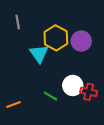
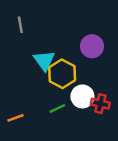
yellow hexagon: (56, 38) -> (62, 74), moved
green line: (51, 96) -> (57, 108), turned -56

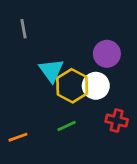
white circle: (82, 96) -> (96, 86), moved

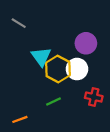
gray line: (23, 29) -> (19, 23), turned -48
orange line: (18, 137) -> (20, 119), moved

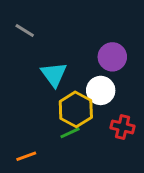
yellow hexagon: (58, 69) -> (76, 109), moved

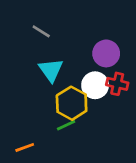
gray line: (25, 31) -> (41, 31), moved
red cross: (123, 127) -> (117, 84), moved

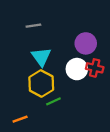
gray line: (41, 31) -> (33, 26), turned -40
yellow hexagon: (72, 103) -> (41, 83), moved

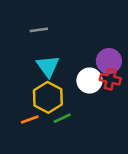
purple circle: (86, 43) -> (109, 61), moved
orange line: (20, 119) -> (30, 119), moved

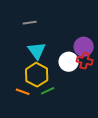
orange line: (30, 119) -> (23, 92), turned 40

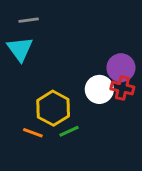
gray line: (30, 23) -> (29, 20), moved
cyan triangle: (37, 51) -> (20, 49), moved

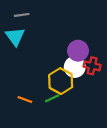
purple circle: (121, 68) -> (78, 51), moved
yellow hexagon: (53, 108) -> (61, 81), moved

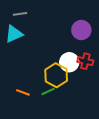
cyan triangle: (15, 37) -> (14, 34), turned 42
purple circle: (78, 51) -> (81, 30), moved

